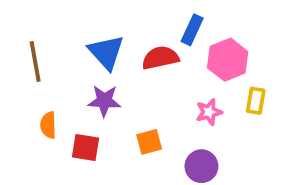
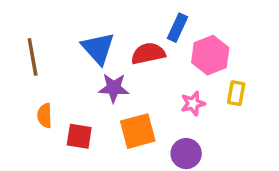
purple star: (104, 101) -> (114, 88), moved
orange square: (149, 142) -> (138, 131), size x1.5

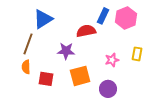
blue triangle: (98, 48) -> (43, 19), moved, turned 40
pink hexagon: (210, 55) -> (126, 18), moved
brown line: (33, 57) -> (28, 44), moved, turned 30

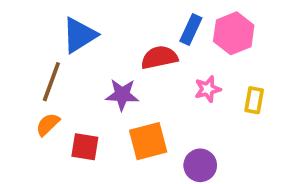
pink star: (112, 60) -> (208, 89), moved
orange semicircle: (26, 67) -> (48, 124), turned 48

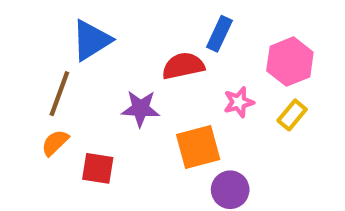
pink hexagon: (234, 33) -> (290, 62), moved
yellow rectangle: (254, 100) -> (292, 115), turned 30
orange square: (148, 141) -> (198, 147), moved

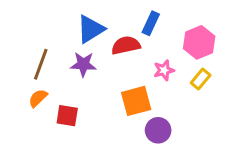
blue triangle: (91, 40) -> (91, 29), moved
purple star: (140, 109) -> (83, 64), moved

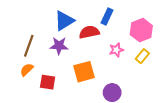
orange square: (136, 101) -> (84, 72), moved

